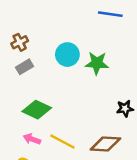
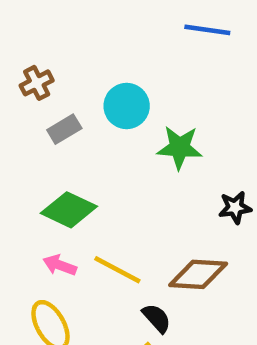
green star: (97, 63) -> (180, 148), moved
gray rectangle: (25, 67) -> (64, 129), moved

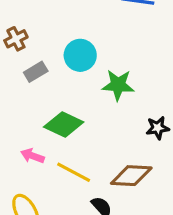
green diamond: (69, 210) -> (64, 125), moved
pink arrow: (60, 265) -> (32, 156), moved

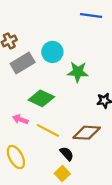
gray rectangle: (36, 72) -> (23, 63), size x1.5

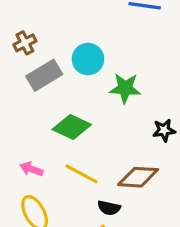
pink arrow: (20, 119) -> (31, 169), moved
black semicircle: (67, 154) -> (109, 208), turned 144

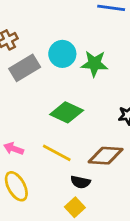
green star: (125, 88) -> (94, 64), moved
green diamond: (72, 127) -> (67, 112), moved

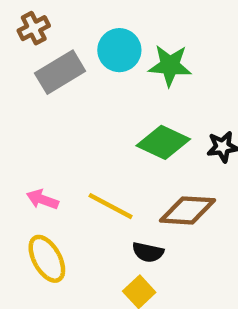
green diamond: (67, 112) -> (163, 142), moved

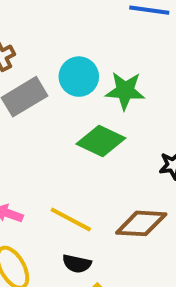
green diamond: (163, 142) -> (101, 141), moved
black semicircle: (148, 252) -> (77, 264), moved

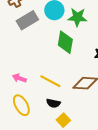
green diamond: (101, 141) -> (65, 42), turned 75

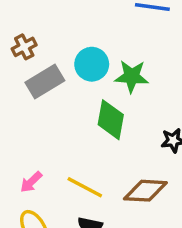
pink arrow: (19, 78) -> (31, 182), turned -64

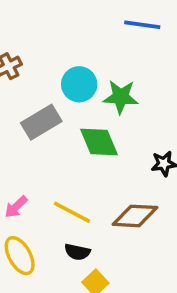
gray rectangle: (45, 82) -> (41, 122), moved
green diamond: (111, 120) -> (99, 142), turned -33

